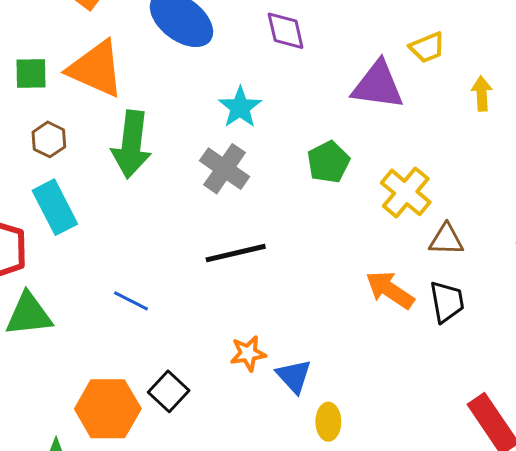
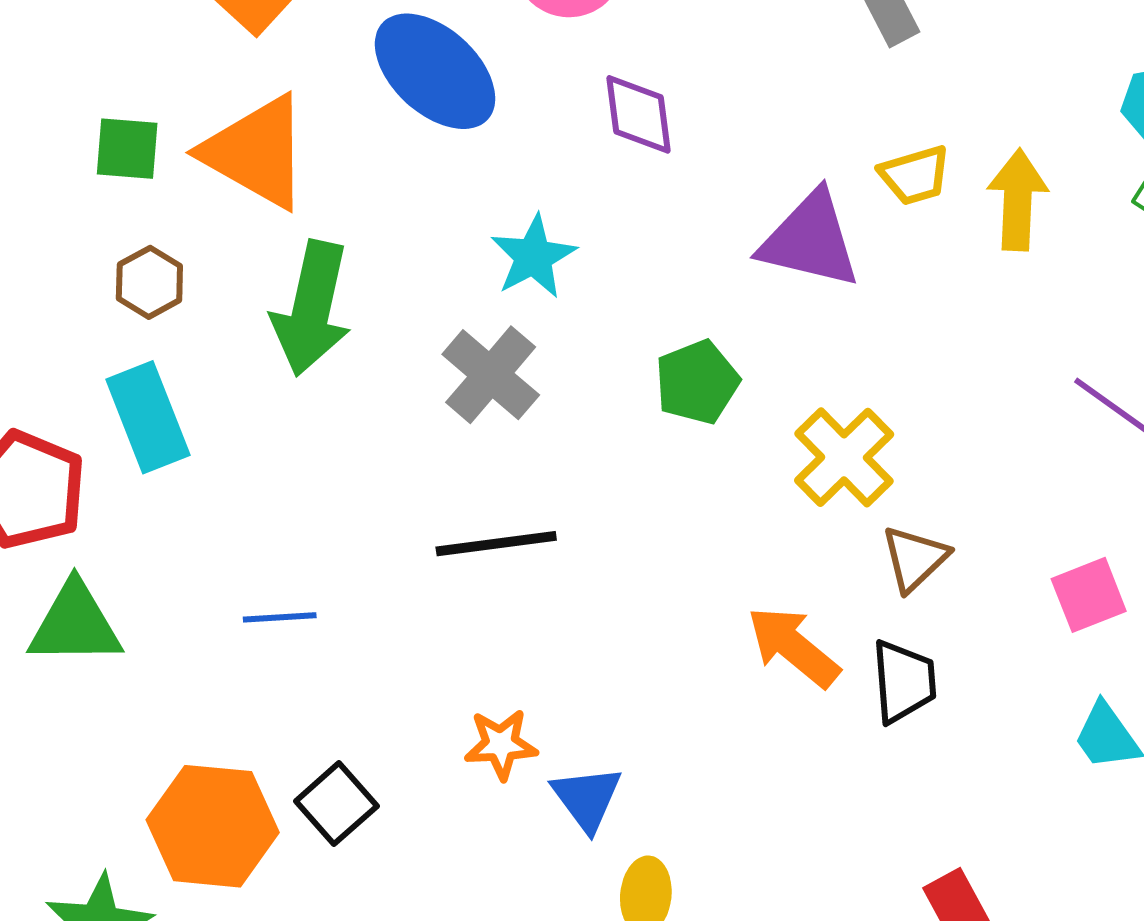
yellow arrow: (482, 94) -> (1018, 200), moved, size x1.4
brown triangle: (446, 240) -> (915, 559), turned -51
blue line: (131, 301) -> (280, 617), turned -36

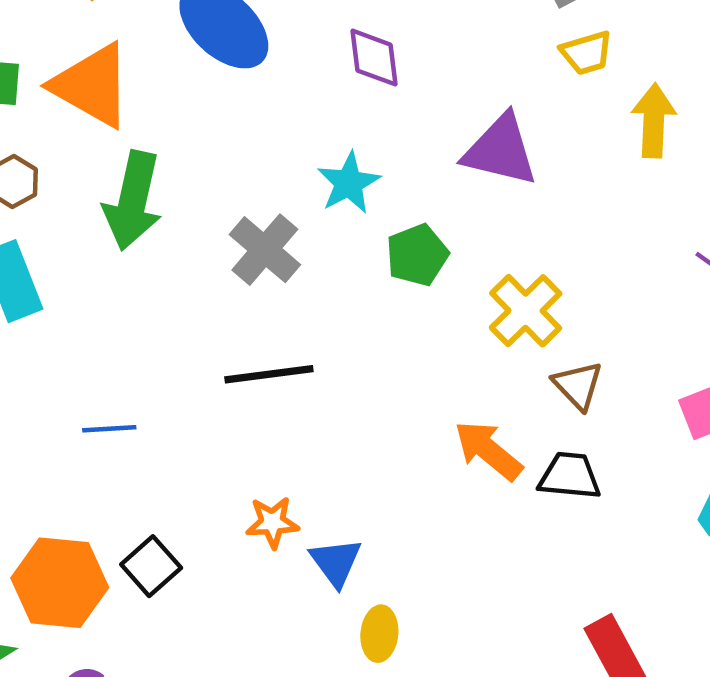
yellow trapezoid: (915, 175) -> (587, 53), moved
cyan star: (533, 257) -> (349, 183), moved
brown triangle: (915, 559) -> (578, 385), turned -30
black trapezoid: (904, 681) -> (570, 476), turned -80

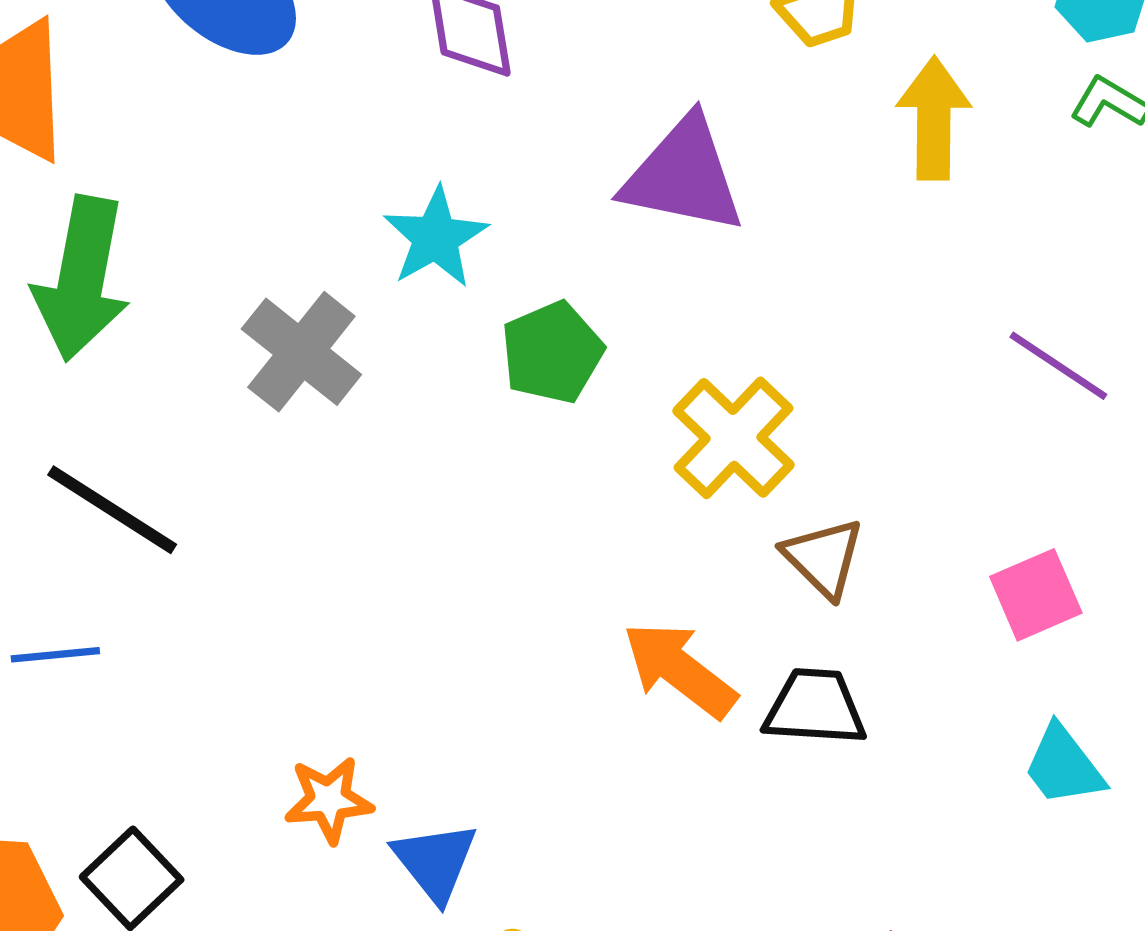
black line: (269, 374) -> (112, 510), moved, turned 42

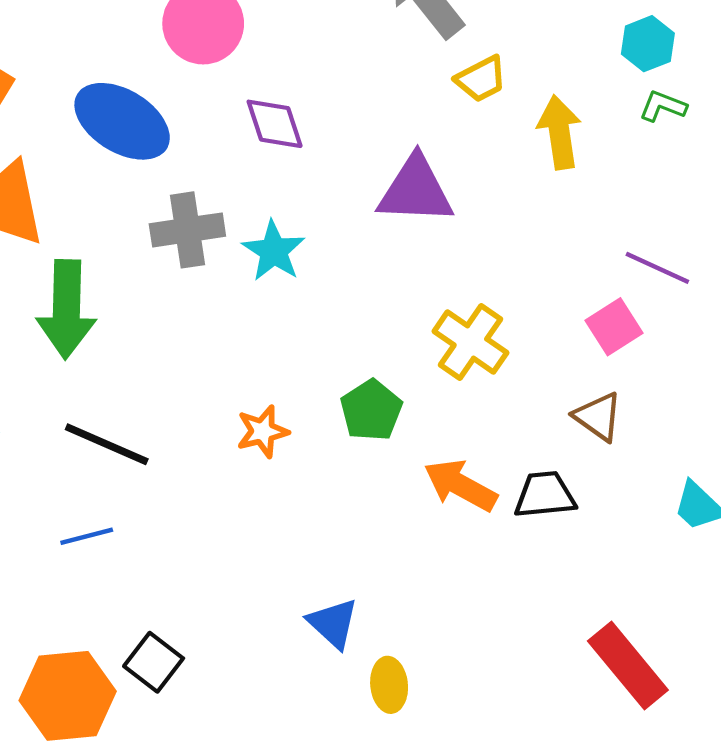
gray cross: (301, 352) -> (187, 230), moved, turned -38
green pentagon: (552, 352) -> (371, 410), moved
brown triangle: (823, 558) -> (598, 417), moved
pink square: (1036, 595) -> (614, 327), moved
orange star: (329, 800) -> (263, 431), moved

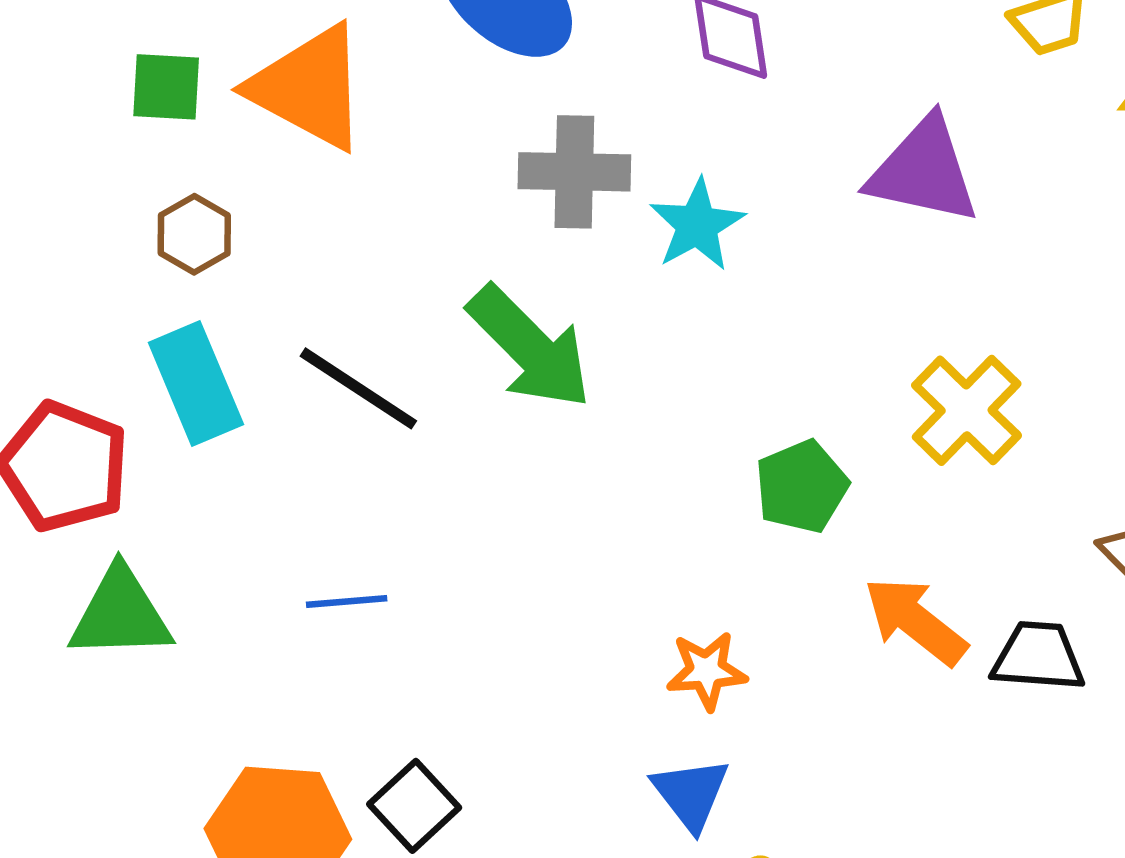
green arrow: (66, 309) -> (530, 347), moved, turned -56
orange star: (263, 431) -> (707, 671), moved
black line: (107, 444) -> (358, 388), moved

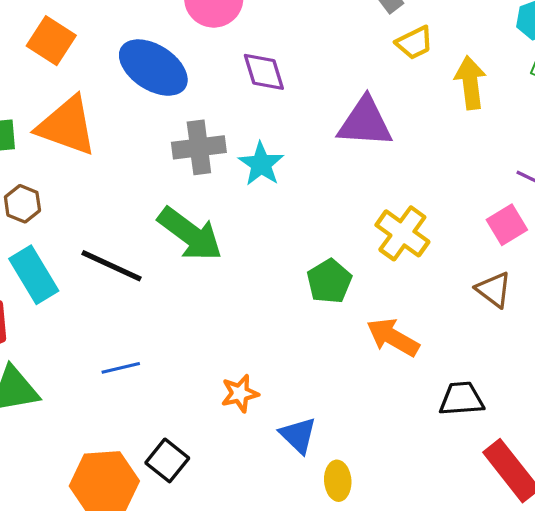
black trapezoid: (1038, 657) -> (461, 399), moved
orange star: (707, 671) -> (240, 393), moved

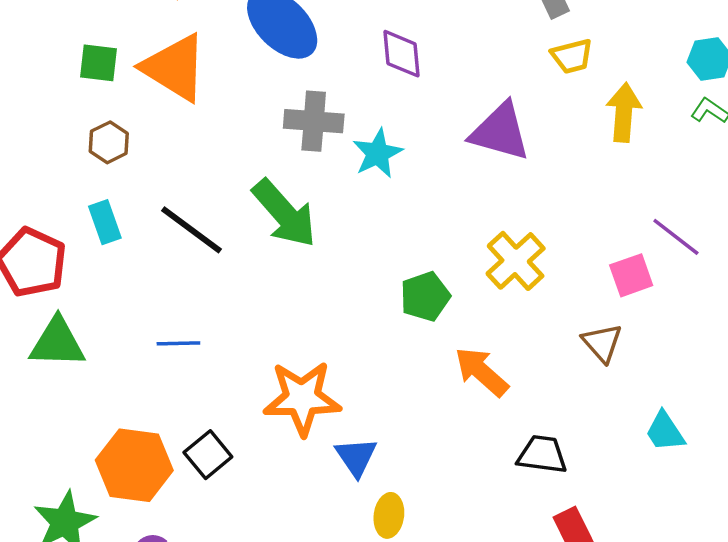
cyan rectangle: (34, 275) -> (105, 222), size x0.7
orange star: (240, 393) -> (302, 398), size x1.8

